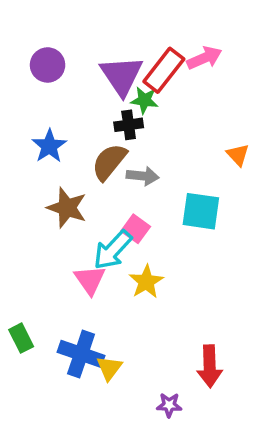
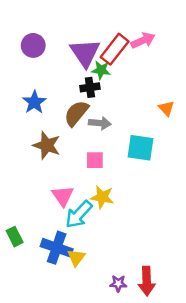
pink square: (136, 229) -> (95, 160), turned -36
cyan arrow: (113, 250) -> (79, 214), moved
yellow star: (146, 282) -> (102, 197), turned -30
red arrow: (210, 366) -> (147, 281), moved

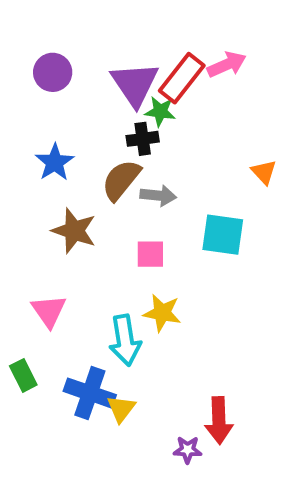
pink triangle: (63, 196) -> (49, 311), moved
cyan arrow: (79, 214) -> (125, 340), turned -52
red arrow: (147, 281) -> (219, 420), moved

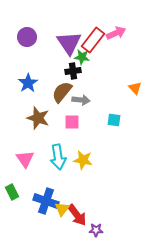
cyan square: (223, 235) -> (114, 120), size x0.6
pink square: (150, 254) -> (72, 122), moved
cyan arrow: (125, 340) -> (58, 157), moved
red arrow: (219, 420) -> (77, 215), moved, turned -35

